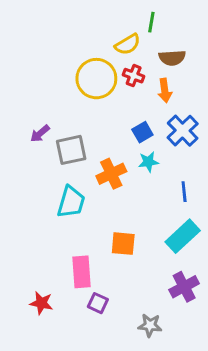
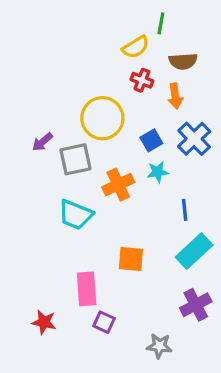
yellow circle: (96, 79) -> (102, 118), moved
blue line: (184, 192) -> (185, 210), moved
cyan trapezoid: (71, 202) -> (76, 215), turned 96

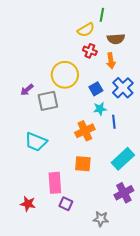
orange cross: (118, 185) -> (85, 131), moved
blue line: (185, 210) -> (114, 122), moved
cyan trapezoid: (76, 215) -> (36, 142), moved

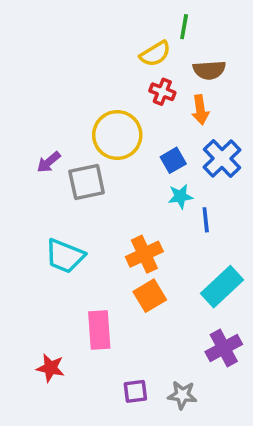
orange cross: (85, 131) -> (144, 254), moved
orange square: (83, 164) -> (150, 296), turned -36
purple square: (66, 204) -> (135, 391), moved, turned -32

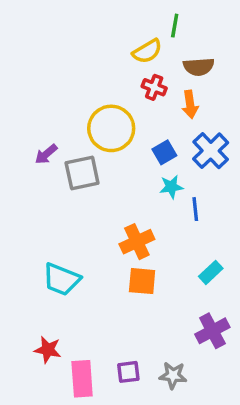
cyan trapezoid: (65, 256) -> (61, 279), moved
cyan rectangle: (222, 287) -> (211, 272), size x0.6
orange square: (150, 296) -> (142, 281), turned 36
pink rectangle: (99, 330) -> (82, 379), moved

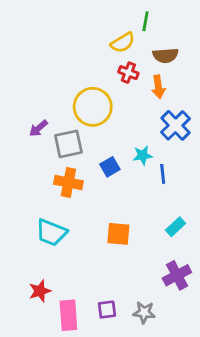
blue square: (164, 152) -> (110, 167), moved
orange cross: (137, 242) -> (68, 182), moved, turned 36
red star: (48, 350) -> (40, 291), turned -30

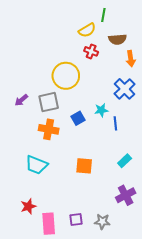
orange arrow: (158, 87) -> (131, 59), moved
purple arrow: (38, 128) -> (21, 100), moved

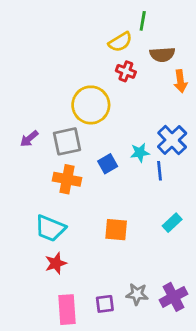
blue cross: (125, 89) -> (172, 140), moved
purple cross: (126, 195) -> (173, 297), moved
red star: (28, 206) -> (56, 263), moved
gray star: (102, 222) -> (137, 294), moved

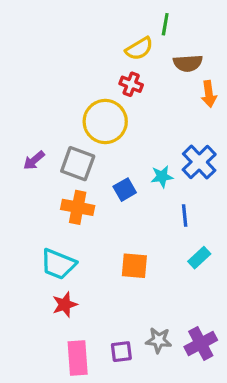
red cross: (126, 71) -> (131, 84), moved
gray square: (67, 141) -> (78, 164), turned 32
blue line: (159, 171) -> (185, 215), moved

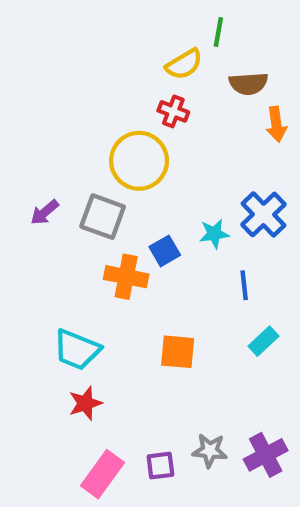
orange cross: (78, 207) -> (126, 277), moved
pink rectangle: (78, 358) -> (103, 474), turned 40

